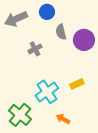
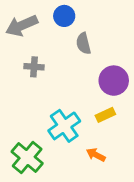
purple circle: (84, 40) -> (114, 81), moved
gray cross: (35, 49) -> (34, 67), moved, turned 32
orange arrow: (63, 119) -> (96, 155), moved

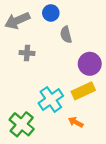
yellow rectangle: (105, 115) -> (83, 91), size x1.5

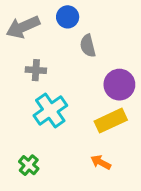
cyan cross: (51, 99) -> (50, 110), moved
green cross: (22, 124) -> (29, 165), size x0.6

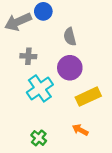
blue circle: (68, 17) -> (43, 11), moved
purple circle: (119, 85) -> (70, 68), moved
green cross: (29, 165) -> (39, 138), moved

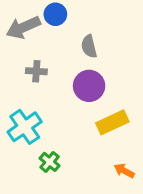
cyan cross: (40, 88) -> (25, 127), moved
orange arrow: (80, 130) -> (124, 171), moved
green cross: (39, 138) -> (50, 162), moved

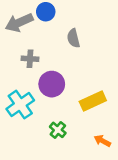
purple circle: (89, 86) -> (52, 84), moved
green cross: (50, 162) -> (58, 130), moved

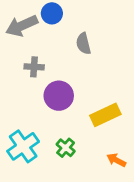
cyan cross: (20, 105) -> (23, 146), moved

